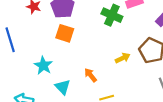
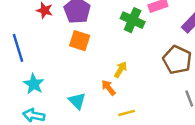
yellow arrow: (123, 58) -> (121, 70), moved, turned -32
cyan star: (43, 65) -> (34, 84), moved

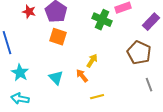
cyan triangle: (77, 101) -> (56, 78), moved

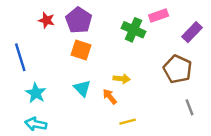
yellow arrow: (92, 61) -> (122, 79), turned 64
cyan triangle: (56, 78) -> (82, 88), moved

